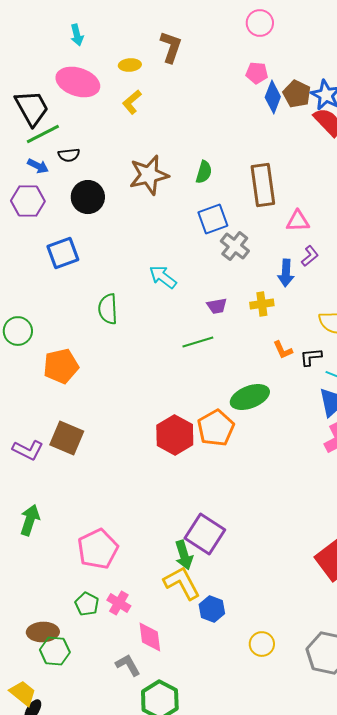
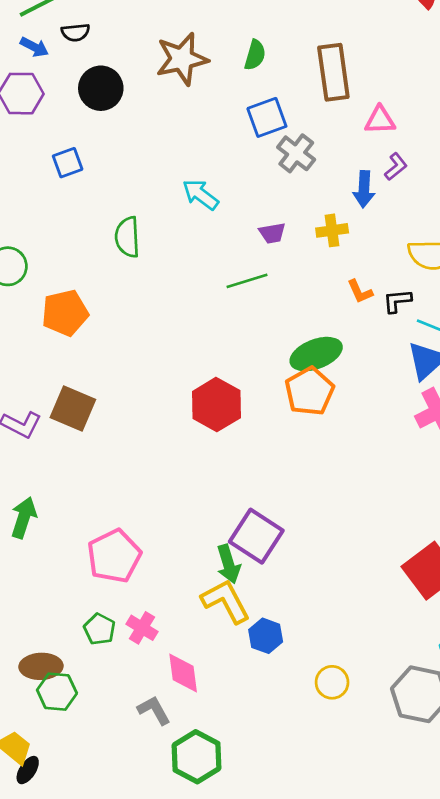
blue square: (63, 253) -> (68, 163), size x0.7
orange pentagon: (216, 428) -> (309, 391), moved

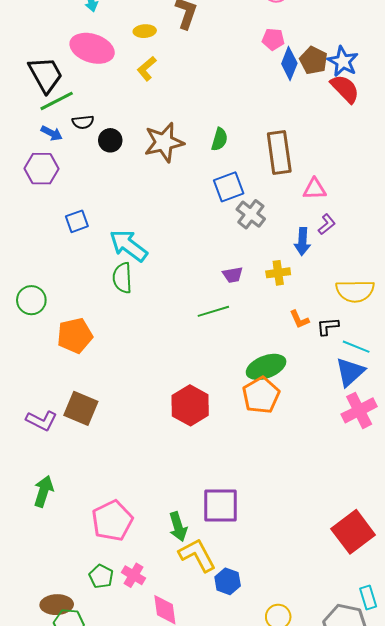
black circle: (101, 88) -> (110, 140), moved, size x0.7
cyan arrow: (200, 195) -> (128, 246), moved, size x1.4
purple square: (256, 536) -> (221, 505), turned -33
green arrow: (228, 564) -> (178, 527), moved

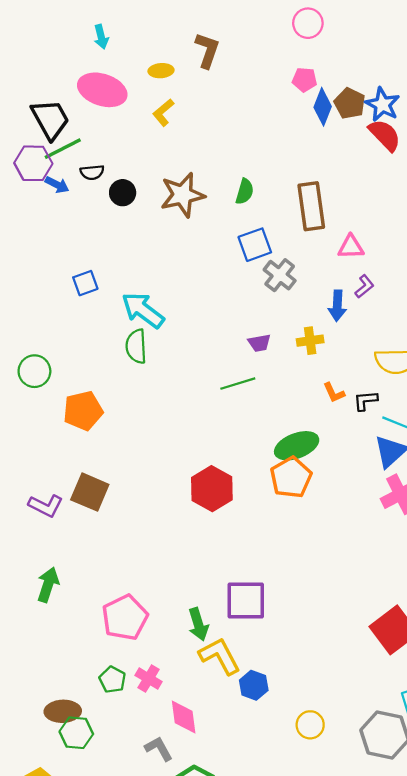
purple hexagon: (41, 169) -> (33, 163), moved

